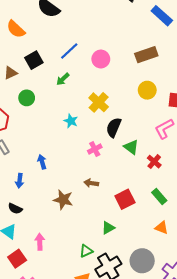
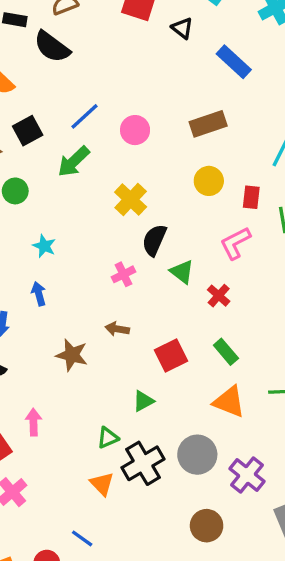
green arrow: (63, 79) -> (74, 162), size x1.5
cyan star: (71, 121) -> (44, 246), moved
orange triangle: (162, 228) -> (229, 402), size x1.5

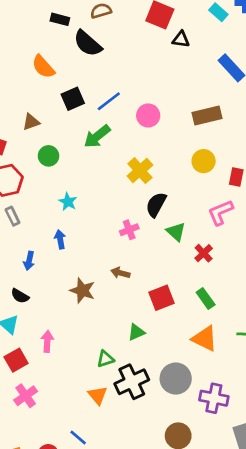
black triangle: (182, 28) -> (181, 39), moved, turned -36
black square: (28, 131) -> (73, 99), moved
purple cross: (247, 475) -> (214, 398), turned -32

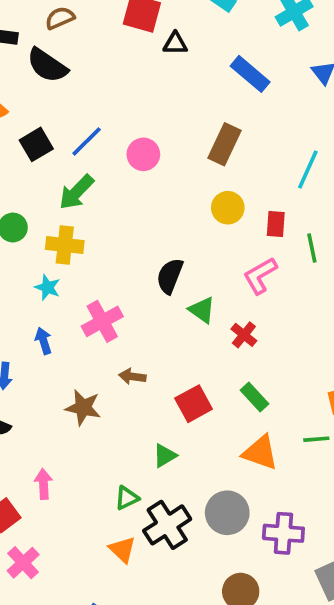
brown rectangle: (207, 116) -> (224, 144), turned -44
yellow cross: (140, 171) -> (65, 245), moved, turned -35
pink cross: (129, 230) -> (102, 321), moved, size x1.5

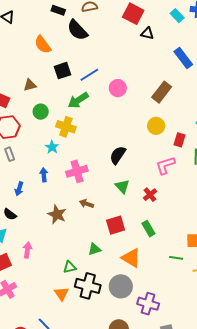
green triangle: (202, 310) -> (122, 186), moved
orange triangle: (260, 453) -> (131, 258), moved
black cross: (167, 525) -> (88, 286), turned 35

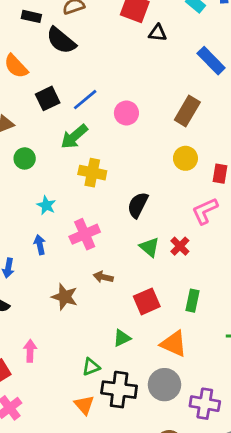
yellow cross: (66, 127) -> (92, 173), moved
red cross: (150, 195) -> (180, 246), moved
green rectangle: (148, 229) -> (193, 301), turned 49

